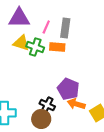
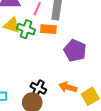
purple pentagon: (68, 89) -> (75, 51), moved

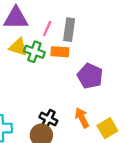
orange arrow: (68, 87) -> (82, 118), turned 48

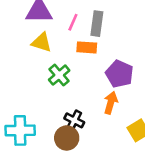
green cross: (34, 52) -> (59, 75), moved, turned 30
orange arrow: (82, 118) -> (111, 103), moved, turned 42

